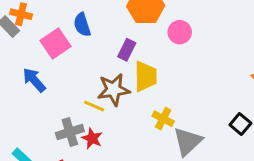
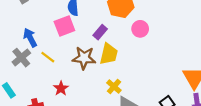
pink square: (55, 43) -> (64, 26), moved
yellow line: (94, 106) -> (48, 57), moved
gray cross: (70, 132) -> (21, 58), moved, turned -36

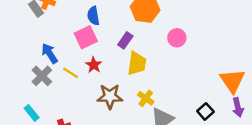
pink circle: (140, 29) -> (177, 38), moved
brown star: (84, 58) -> (110, 96), moved
red star: (61, 88) -> (94, 65), moved

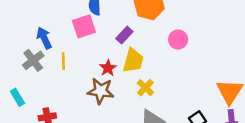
red star: (94, 65) -> (108, 68), moved
yellow line: (71, 73) -> (63, 61), turned 49
yellow cross: (146, 98) -> (145, 88), moved

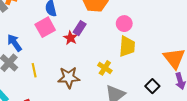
yellow trapezoid: (133, 60) -> (127, 46), moved
yellow line: (63, 61) -> (34, 70), moved
red star: (108, 68) -> (71, 38), moved

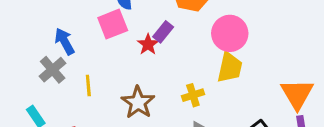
pink circle: (124, 24) -> (230, 33), size x1.5
yellow cross: (105, 68) -> (193, 95), turned 32
brown star: (69, 77) -> (138, 102), turned 30

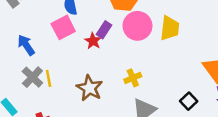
pink circle: (230, 33) -> (137, 26), moved
yellow trapezoid: (230, 68) -> (170, 28), moved
gray cross: (53, 70) -> (32, 77), moved

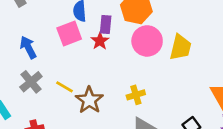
purple rectangle: (104, 30) -> (106, 25), moved, turned -35
red star: (93, 41) -> (100, 41), moved
yellow line: (49, 78) -> (65, 87), moved, turned -56

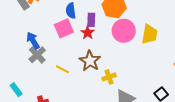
gray cross: (31, 82) -> (37, 55), moved
yellow cross: (136, 95) -> (109, 77), moved
brown star: (89, 100) -> (90, 61), moved

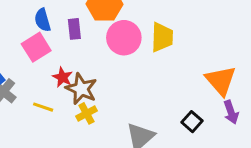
red star: (88, 33) -> (63, 77), moved
yellow cross: (109, 77) -> (86, 113), moved

